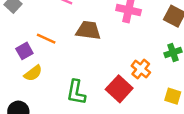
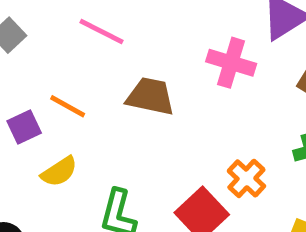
yellow semicircle: (33, 73) -> (59, 172), moved

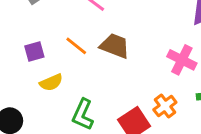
pink cross: (231, 63) -> (182, 60), moved
orange line: (68, 106) -> (76, 46), moved

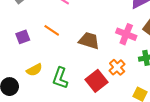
brown trapezoid: (115, 46) -> (89, 41), moved
yellow semicircle: (51, 82) -> (34, 70), moved

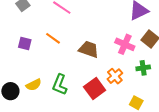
purple square: (23, 37) -> (25, 44), turned 32
yellow semicircle: (34, 70) -> (34, 85), moved

